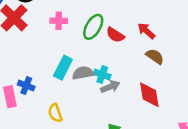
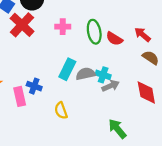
green ellipse: (93, 27) -> (94, 32), turned -40

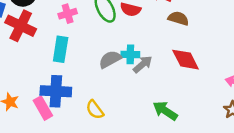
cyan rectangle: (67, 69) -> (61, 49), moved
blue cross: (34, 86) -> (56, 91), size x1.6

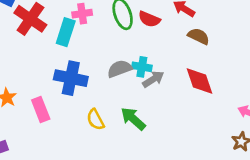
cyan rectangle: (61, 49) -> (66, 32), moved
blue cross: (56, 91) -> (71, 78), moved
green arrow: (165, 111) -> (133, 119), moved

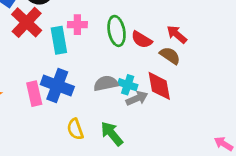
cyan rectangle: (66, 32) -> (59, 40), turned -36
brown semicircle: (199, 36) -> (170, 56), moved
red diamond: (200, 81) -> (159, 86), moved
pink rectangle: (41, 109) -> (34, 94), moved

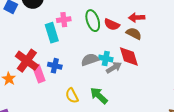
red cross: (27, 22) -> (27, 61), moved
red arrow: (177, 34) -> (137, 18), turned -35
blue cross: (57, 85) -> (55, 66), size x0.6

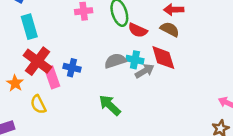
red semicircle: (112, 25) -> (138, 30), moved
cyan rectangle: (52, 33) -> (29, 27), moved
yellow semicircle: (72, 96) -> (38, 104), moved
green arrow: (99, 96) -> (110, 105), moved

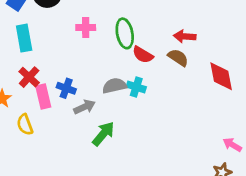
red diamond: (163, 58) -> (221, 76), moved
red cross: (38, 61) -> (29, 77), size x0.7
gray arrow: (145, 71) -> (85, 107), moved
green arrow: (110, 105) -> (103, 134), turned 80

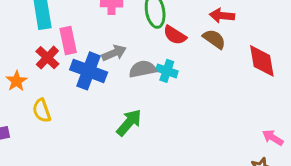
blue cross: (66, 88) -> (89, 71), size x1.6
pink rectangle: (43, 97) -> (68, 41), moved
gray arrow: (85, 107) -> (114, 53), moved

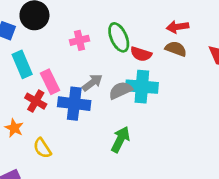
cyan cross: (167, 71) -> (142, 87), size x1.6

